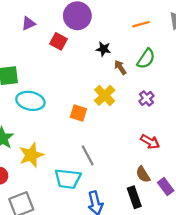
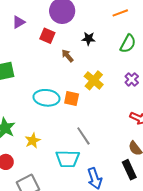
brown arrow: (120, 67) -> (67, 56), moved
cyan ellipse: (30, 101) -> (47, 98), moved
yellow star: (31, 155) -> (33, 141), size x0.7

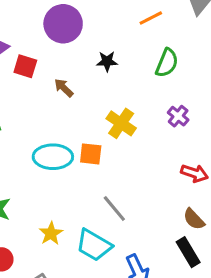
red square: (47, 36) -> (25, 66), moved
brown arrow: (67, 56) -> (64, 88), moved
yellow star: (33, 141) -> (51, 233), moved
cyan trapezoid: (68, 159) -> (94, 245), turned 35

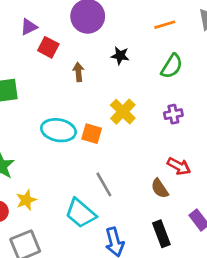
brown arrow: (64, 88) -> (78, 72), turned 30
purple cross: (178, 116) -> (173, 114), turned 30
brown semicircle: (194, 219) -> (160, 188), moved
yellow star: (51, 233) -> (26, 200), moved

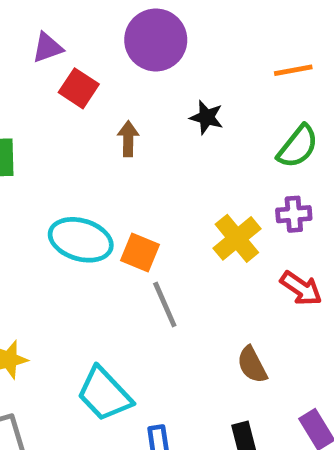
yellow cross: (123, 112) -> (237, 238), moved
purple cross: (173, 114) -> (294, 214), moved
red arrow: (179, 166) -> (301, 288), moved
gray line: (104, 184) -> (165, 305), moved

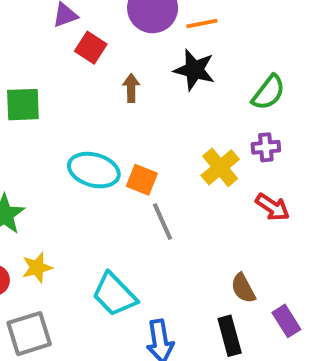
orange line: (293, 70) -> (202, 24), moved
black star: (207, 117) -> (194, 70), size x1.5
brown semicircle: (252, 365) -> (243, 288), moved

